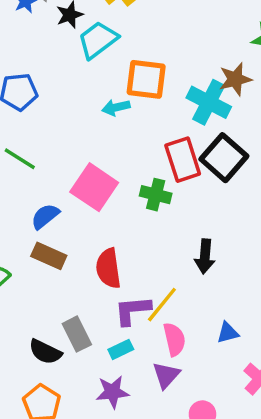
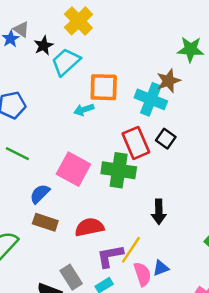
black square: (224, 158) -> (166, 139), size x0.6
green cross: (156, 195) -> (119, 170), size x1.5
red semicircle: (108, 268) -> (89, 227), turned 92
blue triangle: (228, 333) -> (161, 268), moved

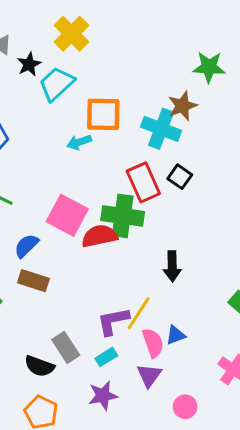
red semicircle: (89, 227) -> (99, 236), moved

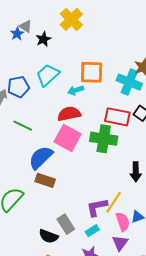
cyan trapezoid: (57, 84) -> (48, 75), moved
red rectangle: (143, 182) -> (117, 117), turned -55
red semicircle: (99, 236) -> (69, 114), moved
blue semicircle: (26, 246) -> (41, 158), size x1.5

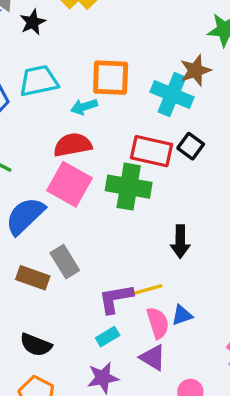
cyan trapezoid: (48, 75) -> (39, 81), turned 30
brown rectangle: (45, 180) -> (33, 278), moved
yellow line: (114, 202) -> (143, 291), turned 40
gray rectangle: (66, 224) -> (65, 262), moved
purple triangle: (120, 243) -> (153, 358), turned -36

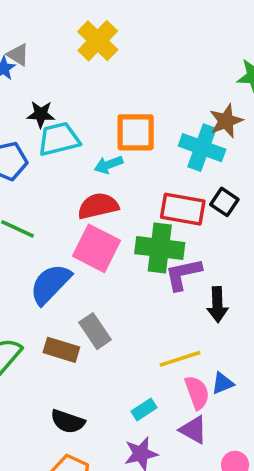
black star: (33, 22) -> (41, 114), moved, turned 30
purple L-shape: (116, 299) -> (183, 274), moved

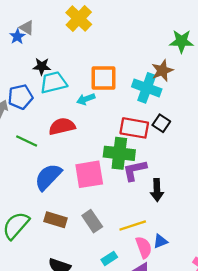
red semicircle: (98, 206) -> (62, 126), moved
pink square: (97, 248) -> (89, 174), moved, turned -36
gray rectangle: (95, 331) -> (92, 221), moved

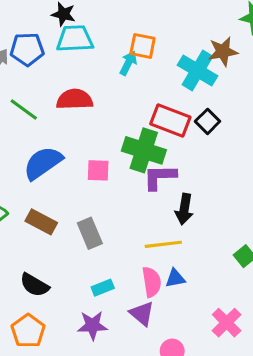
orange square: (103, 78) -> (143, 46), size x0.7
cyan arrow: (86, 99) -> (128, 63), moved, turned 126
pink square: (89, 174) -> (98, 170), size x0.6
yellow line: (133, 225) -> (163, 244), moved

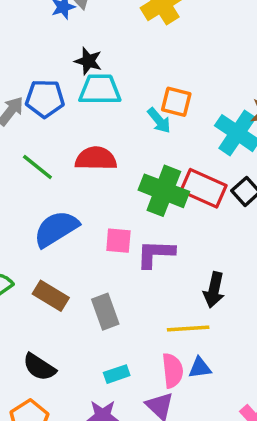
cyan arrow: (128, 63) -> (159, 120), turned 110
green cross: (144, 150) -> (164, 191), moved
purple L-shape: (160, 177) -> (156, 254), moved

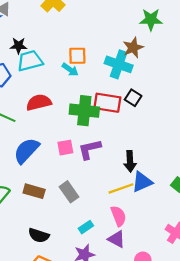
blue triangle: (200, 368) -> (142, 182), moved, size x1.5

